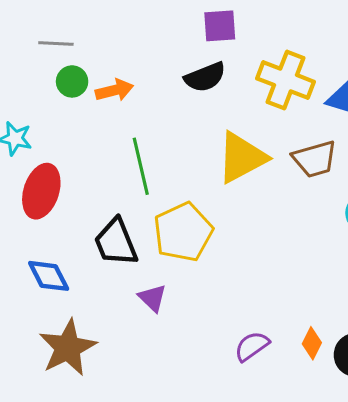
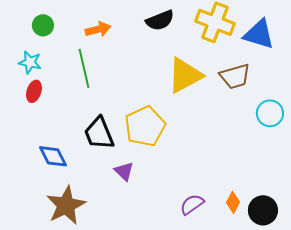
green circle: (72, 81) -> (43, 25), moved
green line: (141, 166) -> (84, 68), moved
red ellipse: (41, 191) -> (34, 91), moved, size x0.6

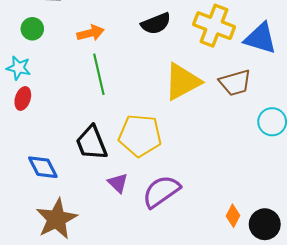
green line: (84, 68) -> (99, 74), moved
yellow pentagon: (145, 126) -> (140, 135), turned 30
purple semicircle: (192, 204) -> (161, 191), moved, size x1.5

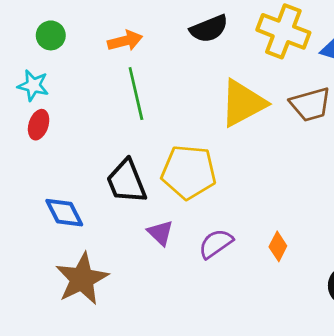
purple semicircle: (161, 191) -> (216, 244), size x0.7
orange diamond: (233, 216) -> (278, 246), moved

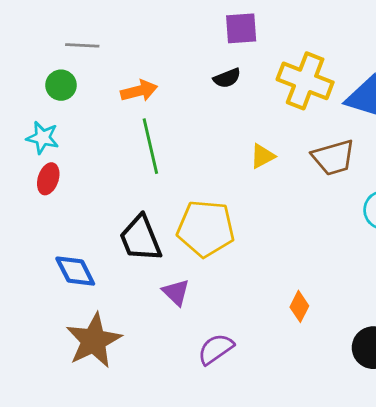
black semicircle: (209, 29) -> (227, 78), size x0.7
yellow triangle: (243, 103) -> (262, 156), size x0.5
purple semicircle: (216, 244) -> (216, 349), moved

